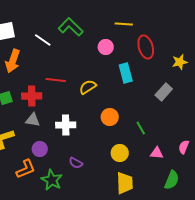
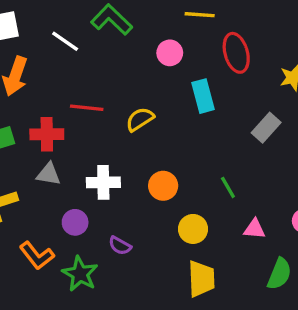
orange circle: (110, 117) -> (163, 186), moved
purple circle: (40, 149) -> (75, 222), moved
orange L-shape: (26, 169) -> (37, 256), turned 75

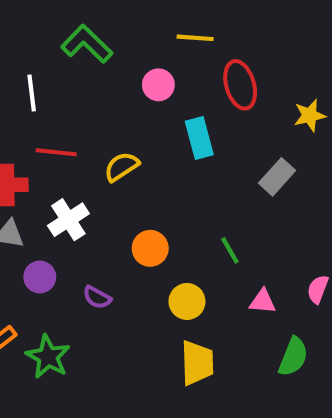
white line: (65, 41) -> (32, 93), moved, turned 48
white cross: (103, 182) -> (68, 220), moved, turned -32
purple circle: (75, 222) -> (40, 277), moved
purple semicircle: (120, 246) -> (97, 297), moved

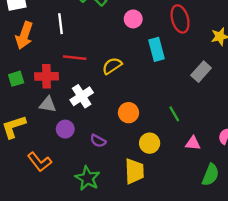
green star: (48, 357) -> (87, 178), moved
yellow trapezoid: (197, 363) -> (134, 171), moved

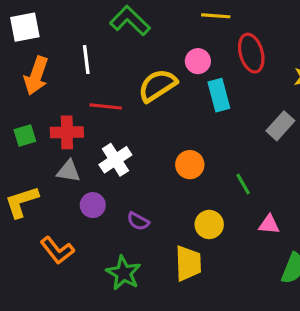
pink circle: (133, 19) -> (198, 61), moved
yellow semicircle: (112, 66) -> (157, 85), moved, size x1.4
orange circle: (128, 113) -> (190, 165), moved

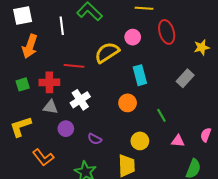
white line: (86, 60) -> (62, 26), moved
cyan rectangle: (219, 95) -> (140, 75), moved

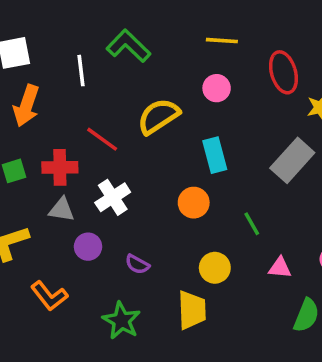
red ellipse: (167, 32) -> (283, 72), moved
pink circle: (133, 37) -> (217, 88), moved
red line: (74, 66) -> (102, 139), turned 30
gray rectangle: (185, 78) -> (292, 160), size x1.4

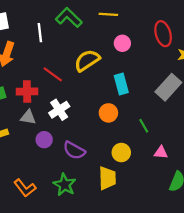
yellow line: (222, 41) -> (108, 14), moved
purple semicircle: (137, 264) -> (74, 150), size x1.5
orange L-shape: (49, 296) -> (25, 188), moved

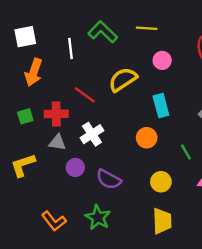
yellow trapezoid: (107, 178) -> (162, 221), moved

